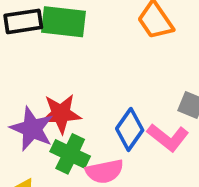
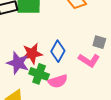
blue diamond: (130, 129) -> (58, 51), moved

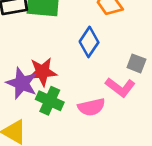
blue diamond: (58, 51) -> (89, 42), moved
pink semicircle: (58, 81) -> (91, 107), moved

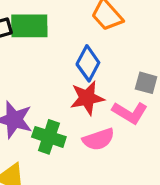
red star: (42, 72) -> (87, 98), moved

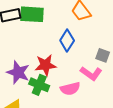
red star: (87, 98) -> (46, 65), moved

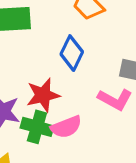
pink semicircle: (70, 89) -> (66, 127), moved

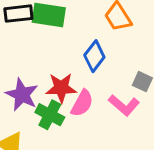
pink semicircle: (66, 127) -> (82, 103), moved, turned -52

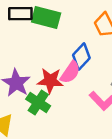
pink semicircle: (82, 103) -> (70, 72), moved

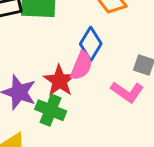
red star: (50, 81) -> (59, 81), turned -30

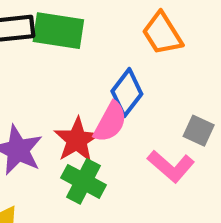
green cross: (51, 110) -> (84, 181), moved

